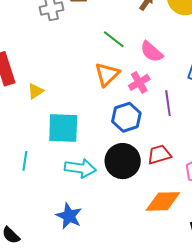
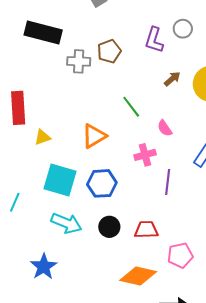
pink semicircle: (152, 52) -> (165, 128), size x0.7
orange triangle: (107, 74) -> (94, 136), moved
blue hexagon: (126, 117) -> (102, 183), moved
black circle: (123, 161) -> (109, 227), size x0.6

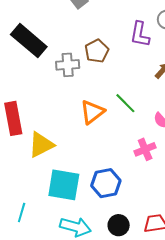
black rectangle: (43, 33) -> (29, 41), turned 33
orange triangle: (94, 136) -> (92, 112), moved
yellow triangle: (42, 137) -> (41, 145), size x1.6

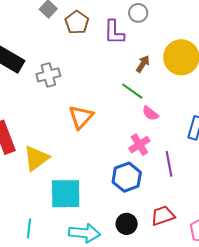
brown pentagon: (97, 51) -> (77, 22), moved
green line: (125, 103) -> (132, 91), moved
blue hexagon: (106, 183) -> (127, 177), moved

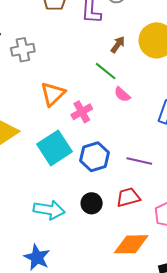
pink cross: (139, 145) -> (82, 112), moved
purple line: (169, 164) -> (139, 161), moved, turned -70
cyan square: (66, 194) -> (54, 148), moved, turned -36

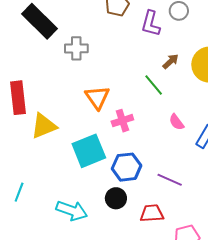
orange triangle: (53, 94) -> (97, 97), turned -32
pink semicircle: (122, 94) -> (177, 122), moved
black circle: (92, 203) -> (116, 198), moved

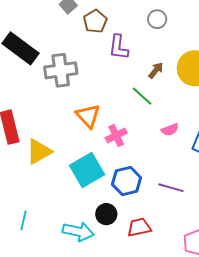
purple L-shape: (151, 24) -> (119, 47), moved
gray cross: (76, 48) -> (61, 70), size x1.4
pink semicircle: (177, 122) -> (170, 130), turned -66
black circle: (116, 198) -> (106, 214), moved
red trapezoid: (152, 213) -> (139, 227), moved

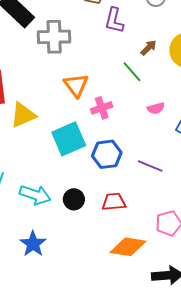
black circle: (106, 214) -> (74, 199), moved
cyan arrow: (78, 232) -> (35, 195), moved

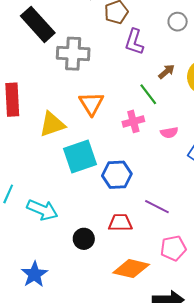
pink cross: (102, 108) -> (133, 121), moved
yellow triangle: (23, 115) -> (52, 124), moved
purple line: (150, 166) -> (157, 207), moved
black circle: (74, 199) -> (84, 239), moved
blue star: (33, 244) -> (34, 274), moved

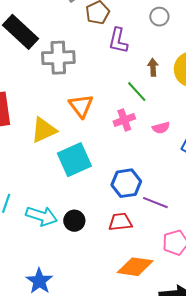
brown arrow: (167, 72) -> (153, 67), turned -48
blue hexagon: (117, 175) -> (126, 183), moved
black circle: (84, 239) -> (74, 221), moved

